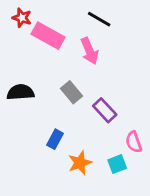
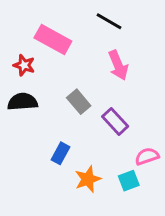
red star: (22, 18) -> (24, 65), moved
pink arrow: (89, 51) -> (118, 65), moved
pink semicircle: (134, 142) -> (147, 156), turned 90

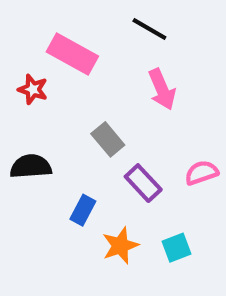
black semicircle: (23, 102) -> (31, 166), moved
purple rectangle: (115, 121) -> (143, 183), moved
pink semicircle: (147, 156) -> (201, 173), moved

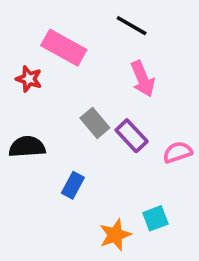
purple rectangle: (143, 183) -> (132, 136), moved
orange star: (120, 246) -> (115, 235), moved

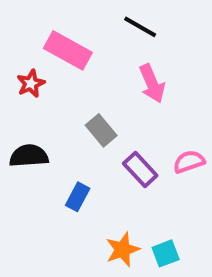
red star: (29, 79) -> (31, 84), turned 30
purple rectangle: (132, 136) -> (140, 169), moved
cyan square: (155, 218) -> (166, 253), moved

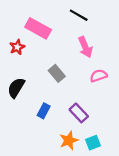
black semicircle: (29, 156) -> (16, 88), turned -55
pink semicircle: (189, 162) -> (98, 76), moved
purple rectangle: (140, 169) -> (79, 113), moved

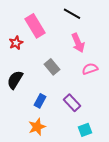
pink rectangle: (38, 28) -> (35, 26), turned 30
orange star: (69, 140) -> (37, 127), moved

